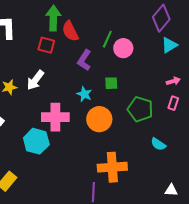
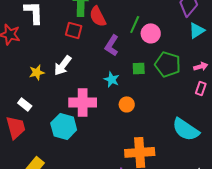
green pentagon: (140, 109) -> (168, 64), moved
orange circle: (99, 119) -> (127, 104), size x0.6
cyan semicircle: (158, 144) -> (186, 129), size x1.8

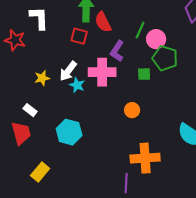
green pentagon: (168, 64) -> (165, 58), moved
cyan star: (112, 79) -> (77, 85), moved
pink cross: (83, 102) -> (102, 72), moved

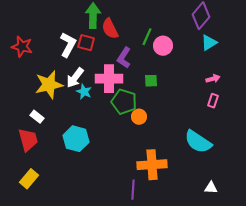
white L-shape: (39, 18) -> (68, 45), moved, turned 30
green pentagon: (165, 58) -> (124, 102), moved
yellow star: (42, 78) -> (49, 85), size x1.8
yellow rectangle: (40, 172) -> (29, 179), moved

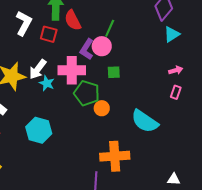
white L-shape: (68, 45) -> (24, 23), moved
pink circle: (163, 46) -> (102, 46), moved
cyan semicircle: (198, 142) -> (145, 121), moved

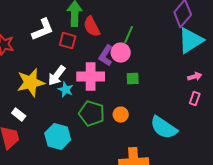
white L-shape: (24, 23) -> (43, 30), turned 40
cyan triangle: (172, 34) -> (191, 41), size x1.6
green pentagon: (87, 93) -> (92, 114), moved

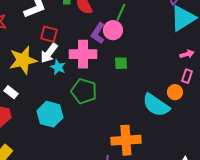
red square: (68, 41) -> (49, 34), moved
green square: (133, 79) -> (121, 63), moved
orange circle: (121, 115) -> (175, 92), moved

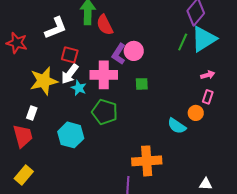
green line: (121, 12) -> (183, 42), moved
white rectangle: (11, 92) -> (32, 113), turned 72
cyan semicircle: (156, 105) -> (177, 126), size x0.7

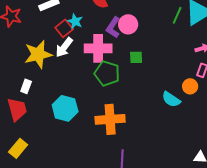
red square: (70, 55) -> (64, 28), turned 36
cyan star: (79, 88) -> (75, 21), moved
green pentagon: (105, 112) -> (107, 73), moved
orange cross: (147, 161) -> (110, 119), moved

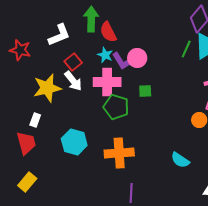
cyan star: (75, 21) -> (105, 55), moved
purple L-shape: (113, 27) -> (122, 61), turned -65
white arrow: (64, 47) -> (73, 81), turned -75
cyan semicircle: (171, 99) -> (180, 160), moved

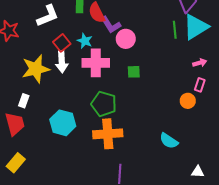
green line: (186, 49) -> (175, 30), turned -30
cyan star: (105, 55) -> (85, 41), moved
purple L-shape: (122, 61) -> (111, 25), moved
white arrow: (73, 81) -> (62, 62), turned 35
green pentagon: (116, 107) -> (104, 104), moved

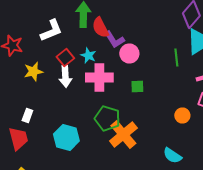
green line: (175, 30) -> (176, 58), moved
yellow star: (36, 69) -> (33, 72), moved, size x0.7
orange circle: (188, 101) -> (182, 116), moved
orange cross: (108, 134) -> (123, 134), moved, turned -36

